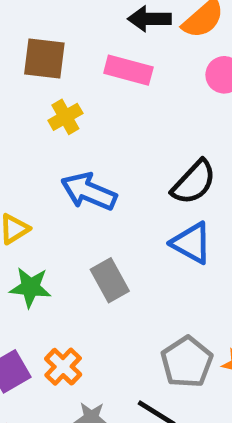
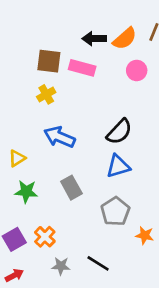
brown square: (44, 59) -> (49, 61), moved
blue triangle: (191, 243) -> (118, 166), turned -45
gray pentagon: (187, 362) -> (115, 211), moved

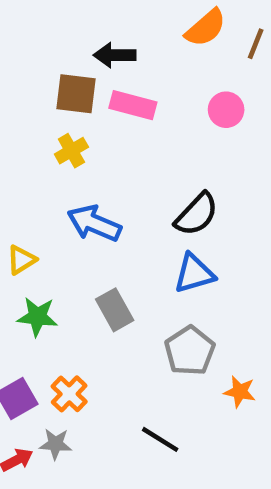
black arrow: (94, 39) -> (115, 55), moved
orange semicircle: (125, 39) -> (206, 28), moved
gray star: (61, 266) -> (56, 444), moved

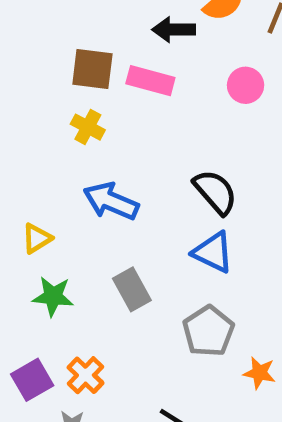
black arrow: (115, 55) -> (174, 30), moved
yellow cross: (71, 151) -> (88, 127), turned -32
black semicircle: (197, 214) -> (215, 192), turned -84
blue triangle: (194, 273) -> (213, 252), turned 42

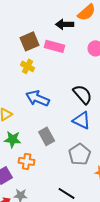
brown square: (92, 69) -> (30, 41), turned -30
orange cross: (85, 375) -> (27, 161), moved, turned -35

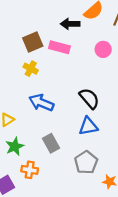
blue triangle: (82, 120) -> (88, 126), turned -36
green star: (13, 139) -> (15, 146), turned -30

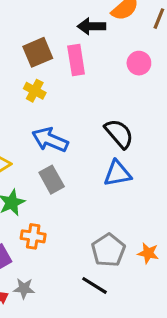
pink rectangle: (59, 47) -> (76, 60), turned 66
gray rectangle: (51, 143) -> (52, 180), moved
gray pentagon: (86, 162) -> (108, 250), moved

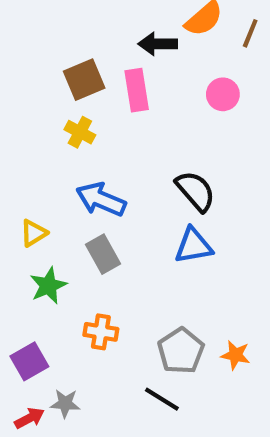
orange cross: (33, 236) -> (101, 332), moved

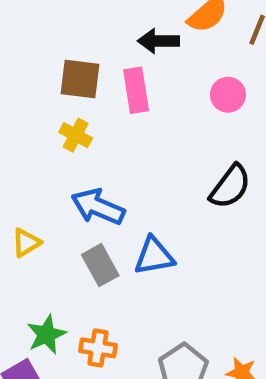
brown square: (84, 80) -> (80, 79), turned 30
black semicircle: (196, 191) -> (230, 187), moved, turned 78
blue triangle: (193, 246) -> (154, 256), moved
green star: (48, 286) -> (46, 335), moved

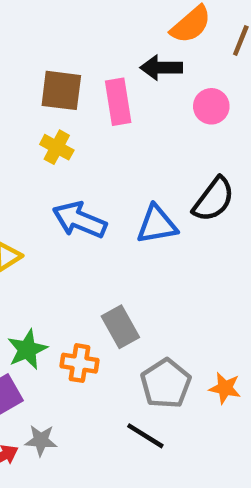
black arrow: (158, 41) -> (161, 68), moved
blue triangle: (154, 256) -> (157, 224), moved
gray rectangle: (100, 265) -> (120, 327), moved

